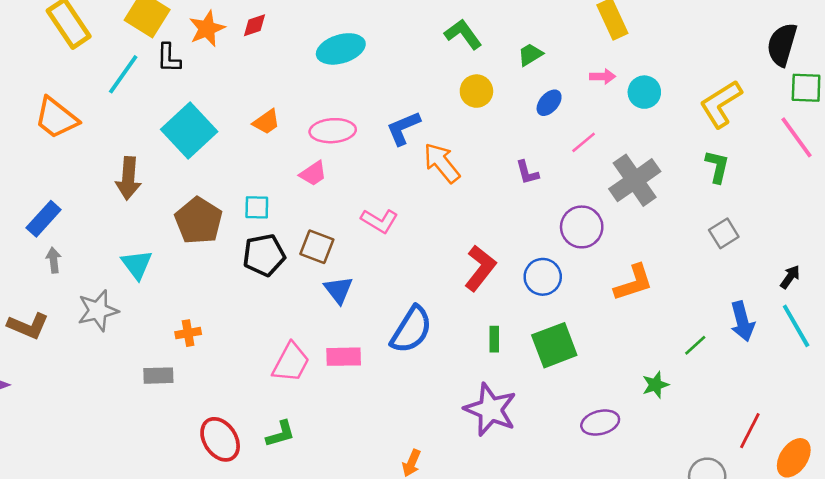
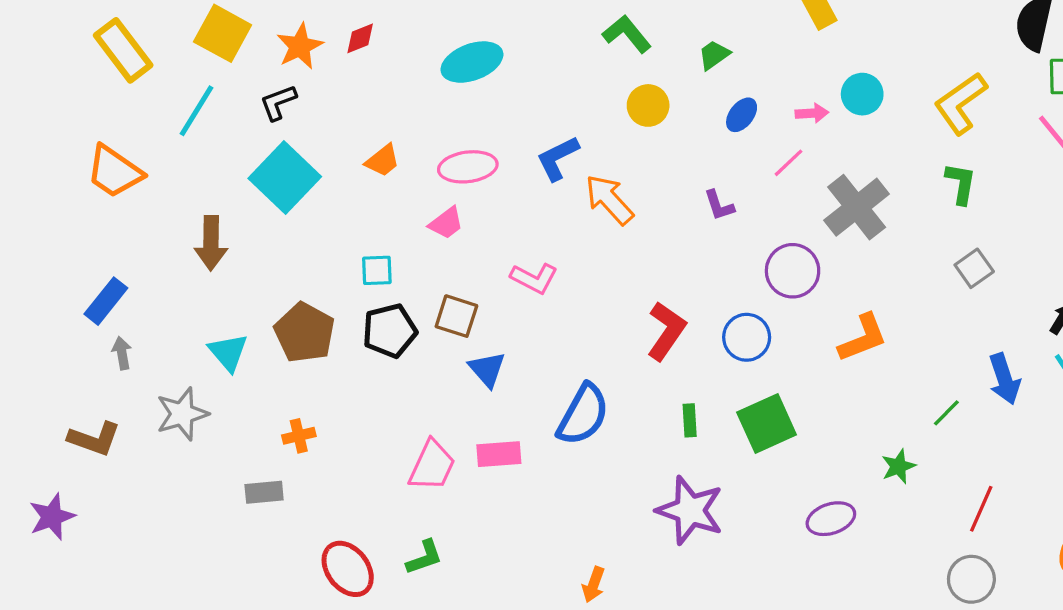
black L-shape: (169, 58) -> (278, 102), moved, turned 72
pink arrow: (603, 76) -> (812, 113), moved
brown pentagon: (199, 221) -> (305, 333), moved
red line: (750, 431) -> (981, 509), moved

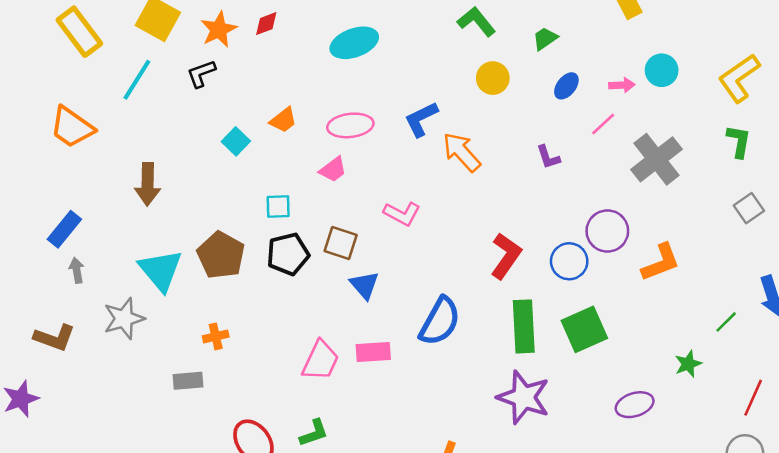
cyan square: (285, 178) -> (236, 141), moved, size x0.5
purple circle: (793, 271) -> (607, 231), moved
cyan triangle: (228, 352) -> (161, 270), size x1.4
green rectangle: (690, 420) -> (524, 326), size x2.0

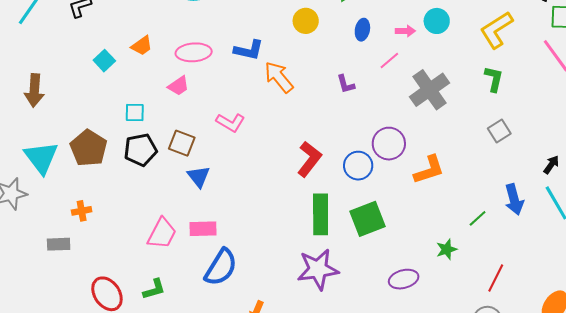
blue ellipse: (566, 86) -> (362, 30), turned -30
blue L-shape: (421, 119) -> (249, 50), turned -144
blue semicircle: (440, 321) -> (221, 267), moved
purple star: (524, 397) -> (318, 269), turned -30

